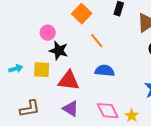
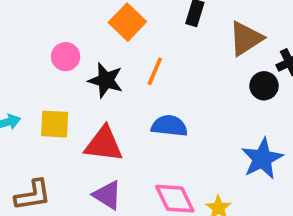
orange line: (97, 41) -> (155, 71), turned 63
black star: (59, 51) -> (106, 80), moved

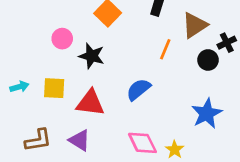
orange line: (155, 71) -> (165, 49), moved
blue semicircle: (169, 126) -> (138, 89), turned -45
purple triangle: (107, 195) -> (80, 140), moved

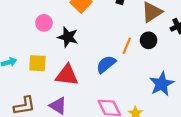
orange line: (165, 49) -> (127, 46), moved
black circle: (208, 60) -> (149, 40), moved

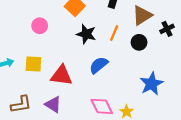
black star: (68, 37) -> (86, 34), moved
orange line: (127, 46) -> (114, 33), moved

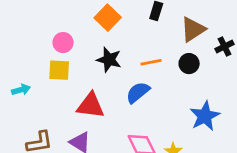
orange line: (114, 33) -> (151, 62), moved, turned 56
black star: (86, 34) -> (109, 60), moved
yellow square: (33, 64) -> (59, 70), moved

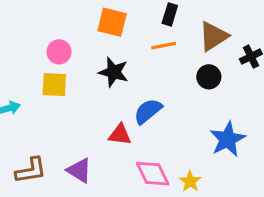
orange square: (108, 18) -> (112, 22), turned -30
orange line: (151, 62) -> (164, 46), moved
red triangle: (91, 106) -> (120, 135), moved, size x0.7

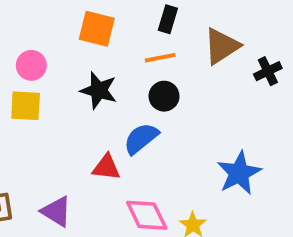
black circle: (209, 77) -> (164, 96), moved

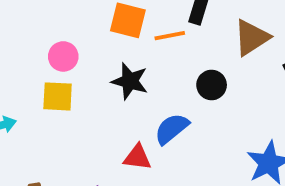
orange line: (160, 58) -> (170, 36), moved
black circle: (164, 96) -> (212, 85), moved

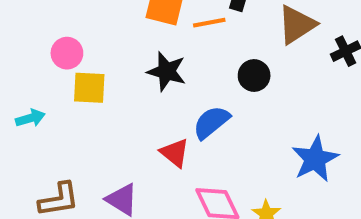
pink circle: (63, 56) -> (67, 53), moved
red triangle: (137, 157) -> (175, 153), turned 32

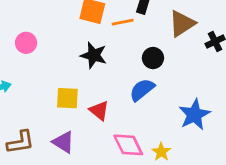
yellow square: (89, 88) -> (67, 98), moved
blue semicircle: (211, 122) -> (142, 90), moved

